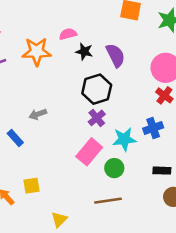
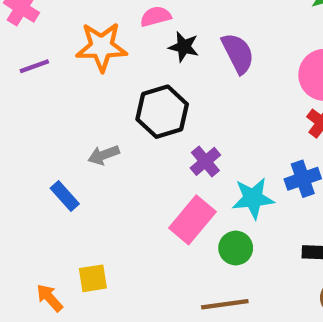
black hexagon: (97, 89) -> (162, 112), moved

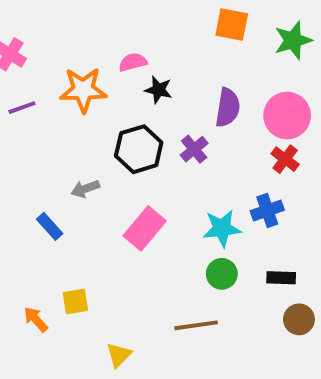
purple semicircle: (238, 53) -> (228, 108), moved, turned 36
purple cross: (205, 161) -> (194, 149), moved
pink rectangle: (192, 220) -> (145, 228), moved
green circle: (236, 248) -> (222, 274), moved

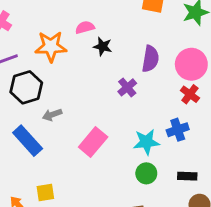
black hexagon: (139, 149) -> (26, 87), moved
blue rectangle: (50, 226) -> (28, 141), size x1.6

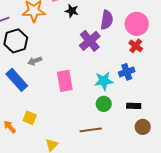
purple cross: (127, 87) -> (90, 41), size x1.5
pink rectangle: (93, 142) -> (65, 81), turned -50
yellow square: (45, 192) -> (30, 118), turned 32

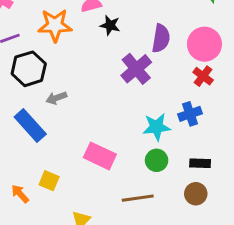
pink rectangle: (65, 81) -> (100, 156), moved, turned -55
brown circle: (143, 127) -> (196, 194), moved

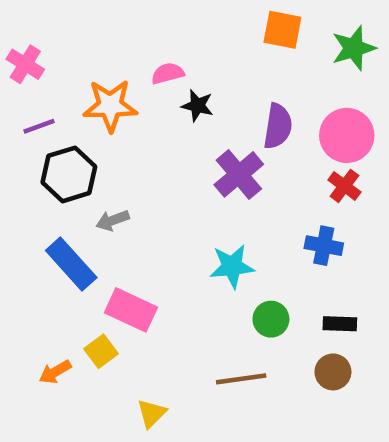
blue cross: (190, 114) -> (324, 246), turned 30
cyan star: (157, 127) -> (232, 266), moved
pink rectangle: (100, 156) -> (131, 310), moved
yellow square: (49, 181) -> (101, 351), turned 30
orange arrow: (20, 194) -> (55, 372), turned -78

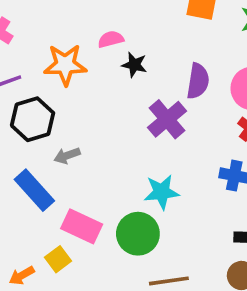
green circle: (271, 319) -> (138, 234), moved, size x1.5

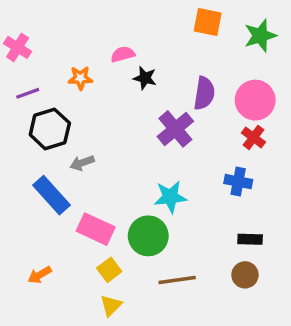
orange star: (65, 65) -> (80, 78), size x0.6
yellow square: (58, 259) -> (109, 270), moved

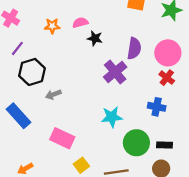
orange star: (80, 78) -> (52, 26), moved
purple line: (28, 93) -> (17, 48), turned -32
blue rectangle: (51, 195) -> (18, 116), moved
green circle: (148, 236) -> (136, 143), moved
yellow square: (109, 270) -> (81, 165), moved

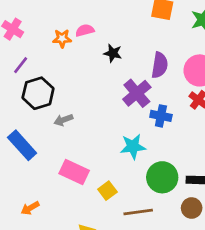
pink semicircle: (80, 23) -> (85, 30), moved
blue cross: (157, 107) -> (161, 116), moved
yellow square: (81, 165) -> (107, 191), moved

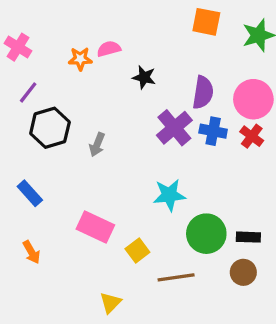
blue cross: (161, 116) -> (213, 131), moved
gray arrow: (63, 120) -> (97, 145), moved, turned -48
blue rectangle: (22, 145) -> (30, 193), size x0.7
orange arrow: (30, 208) -> (31, 252), moved, turned -90

